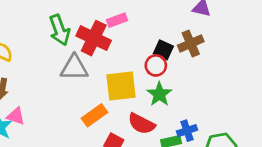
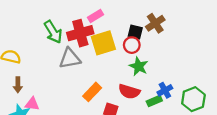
red cross: (94, 38) -> (80, 33), turned -30
yellow square: (121, 86) -> (103, 43), moved

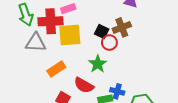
red circle: (132, 45) -> (109, 43), moved
blue cross: (165, 90) -> (117, 91), turned 32
orange rectangle: (92, 92) -> (56, 69), moved

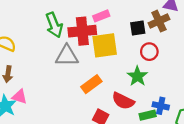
brown cross: (122, 27) -> (159, 21), moved
black square: (102, 32) -> (138, 28), moved, turned -32

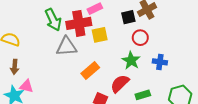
yellow square: (105, 45) -> (100, 35), size x0.7
red semicircle: (123, 101) -> (120, 84), turned 114
blue cross: (161, 106) -> (160, 62), moved

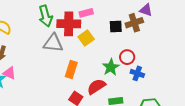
yellow square: (100, 35) -> (86, 38), turned -35
red circle: (140, 38) -> (127, 57), moved
orange rectangle: (90, 71) -> (71, 69), turned -42

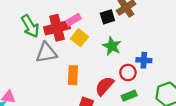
pink rectangle: (86, 13) -> (74, 20), moved
red circle: (127, 57) -> (128, 73), moved
green star: (111, 67) -> (112, 46), moved

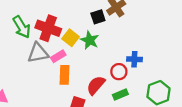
pink rectangle: (74, 20) -> (58, 56), moved
red cross: (57, 28) -> (48, 28), turned 35
green star: (112, 46) -> (90, 40), moved

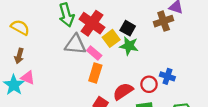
black square: (98, 17) -> (128, 28), moved, turned 32
green star: (90, 40) -> (129, 46), turned -30
pink rectangle: (58, 56) -> (94, 53), turned 56

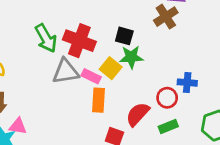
yellow square: (111, 38) -> (111, 68), moved

